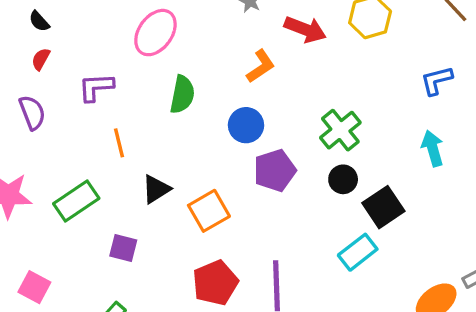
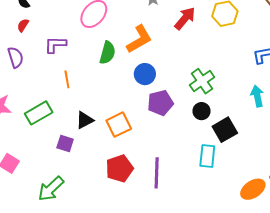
red arrow: (305, 29) -> (185, 18), turned -75
orange L-shape: (261, 66) -> (139, 39), moved, size x1.4
black triangle: (156, 189) -> (85, 120), moved
cyan rectangle: (358, 252) -> (207, 156), turned -50

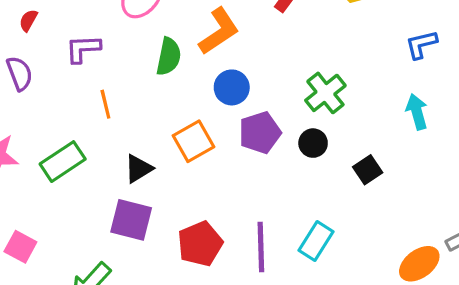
black circle: (202, 111) -> (313, 143), moved
orange square: (119, 125) -> (193, 141), moved
black square: (225, 130) -> (368, 170), size x0.7
purple square: (65, 143) -> (131, 220), moved, size x1.5
cyan rectangle: (207, 156) -> (316, 241), moved, turned 30

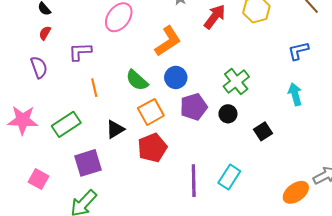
green semicircle: (169, 57) -> (137, 80), moved, turned 120
purple square: (131, 220) -> (88, 163), moved, turned -32
red pentagon: (200, 244) -> (152, 148), moved

